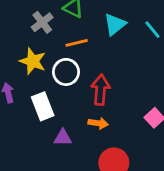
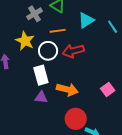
red arrow: (100, 90) -> (73, 51), moved, turned -115
white rectangle: (43, 106) -> (41, 75), moved
orange arrow: (98, 123) -> (67, 90), size x1.5

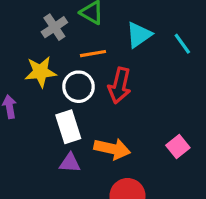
yellow star: (25, 41) -> (41, 72), turned -30
red arrow: (73, 51) -> (120, 86), turned -60

